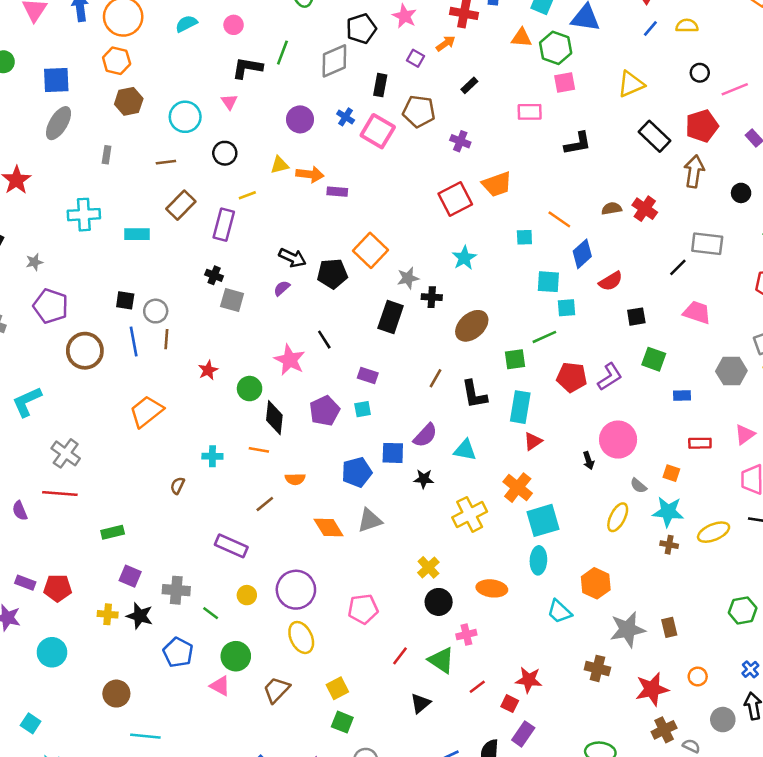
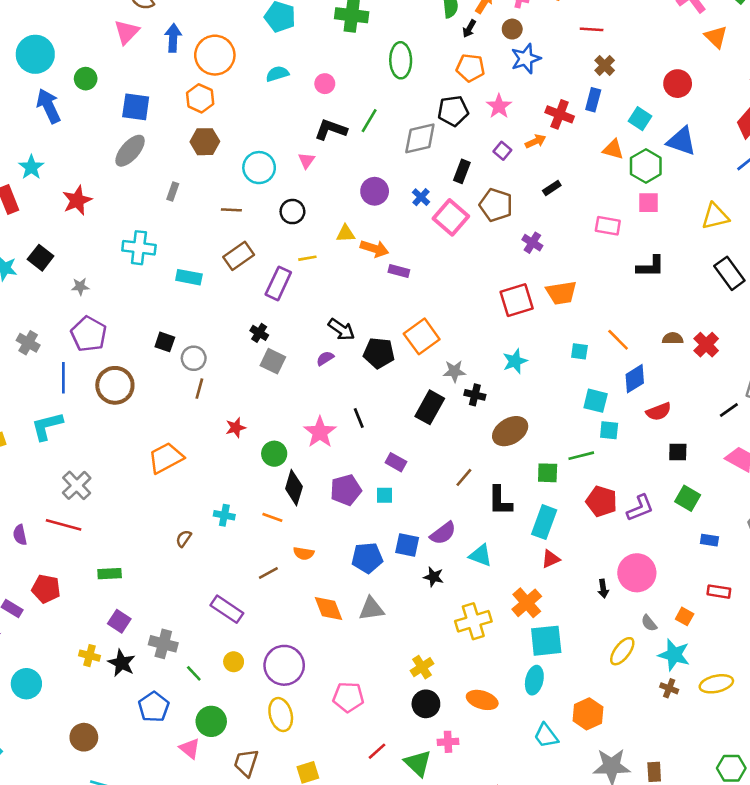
blue line: (134, 341) -> (63, 378), moved
red pentagon: (58, 588) -> (46, 589), moved
brown trapezoid: (276, 690) -> (246, 763), turned -36

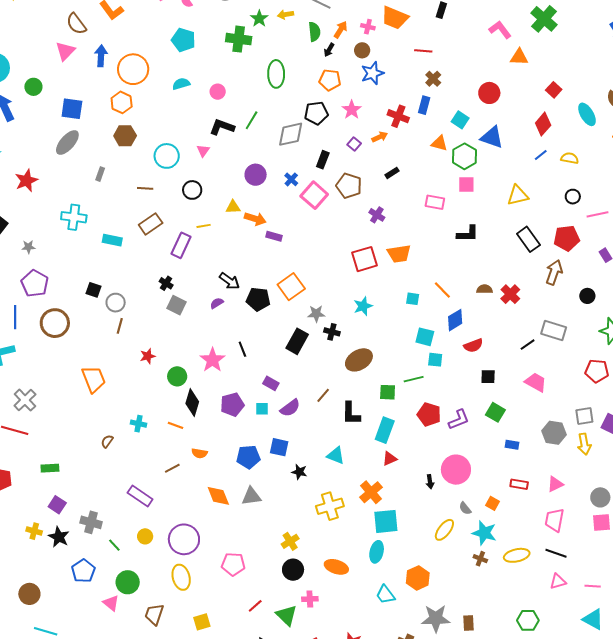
orange triangle: (716, 37) -> (519, 57), turned -42
orange trapezoid: (166, 458) -> (94, 379), turned 96
purple semicircle: (443, 533) -> (290, 408), moved

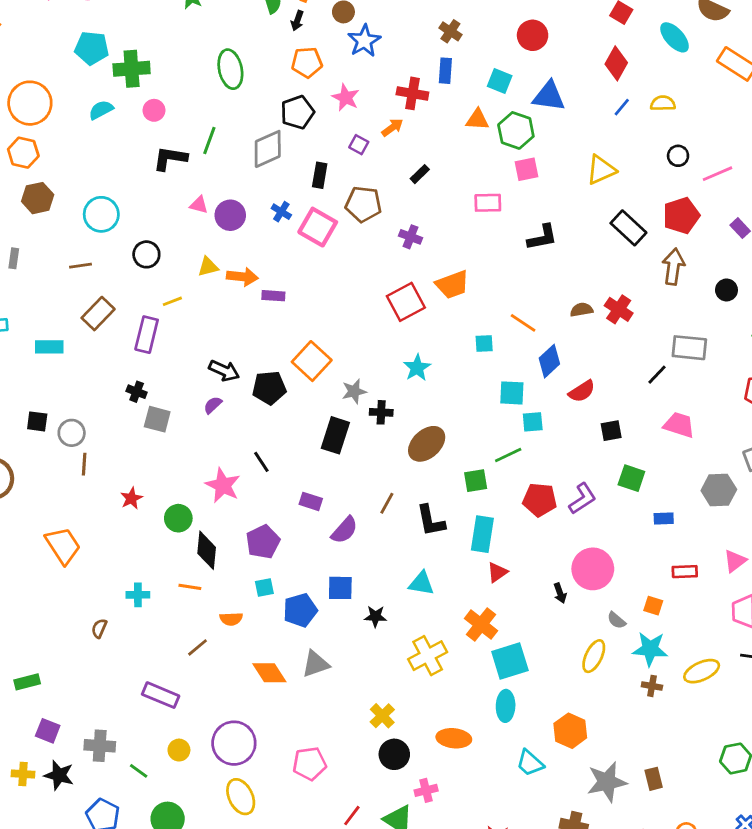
green cross: (239, 39) -> (132, 69), moved
pink triangle: (203, 151) -> (199, 205), moved, turned -40
cyan square: (262, 409) -> (264, 587), moved

